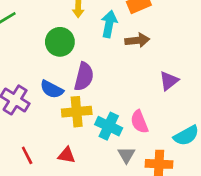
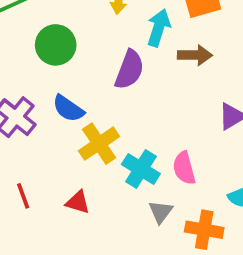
green circle: (60, 42) -> (56, 45), moved
purple semicircle: (84, 77) -> (129, 70), moved
yellow cross: (77, 112) -> (99, 144), turned -36

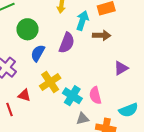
blue semicircle: (68, 109) -> (38, 53), moved, turned 84
red triangle: (78, 202) -> (24, 95), moved
gray triangle: (161, 212) -> (83, 119), turned 40

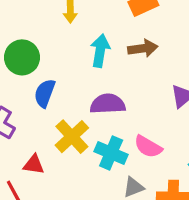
cyan arrow: (82, 21) -> (100, 51), moved
purple semicircle: (67, 43) -> (108, 104), moved, turned -105
pink semicircle: (95, 95) -> (148, 147), turned -36

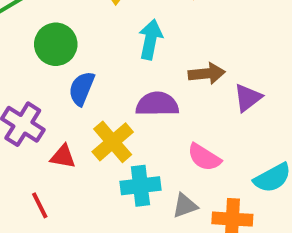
brown arrow: (143, 48) -> (207, 74), moved
cyan cross: (111, 153) -> (140, 186), moved, turned -32
red triangle: (34, 165) -> (63, 157), moved

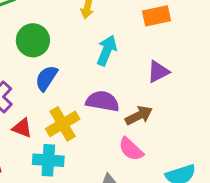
brown arrow: (207, 74) -> (139, 115), moved, turned -32
purple triangle: (248, 98) -> (158, 72), moved
cyan cross: (140, 186) -> (48, 160), moved

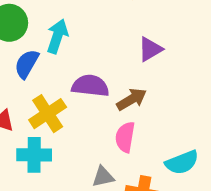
cyan arrow: (107, 50) -> (57, 36), moved
pink semicircle: (131, 149) -> (125, 137), turned 60

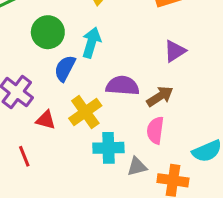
cyan cross: (34, 155) -> (108, 148), moved

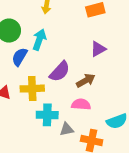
purple semicircle: (123, 86) -> (60, 71), turned 125
yellow cross: (85, 112) -> (32, 89), turned 30
pink semicircle: (155, 130) -> (81, 104), turned 84

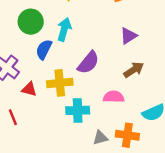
brown arrow: (86, 80) -> (134, 70), moved
gray triangle: (67, 129) -> (100, 138), moved

